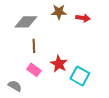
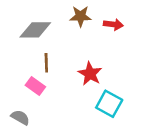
red star: (59, 64) -> (90, 74), moved
pink rectangle: (34, 70) -> (35, 86), moved

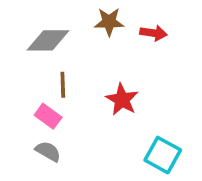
cyan square: (109, 104) -> (163, 155), moved
gray semicircle: (20, 117) -> (48, 151), moved

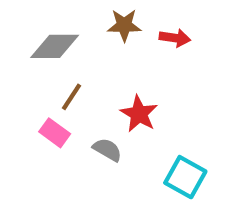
brown line: (63, 85) -> (72, 97), turned 35
gray semicircle: (48, 151) -> (107, 150), moved

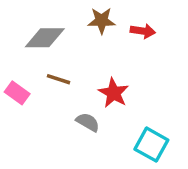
brown line: (72, 97) -> (58, 79), turned 75
pink rectangle: (55, 133) -> (17, 93), moved

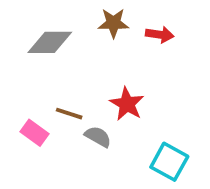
brown line: (58, 79) -> (69, 114), moved
pink rectangle: (17, 93) -> (34, 133), moved

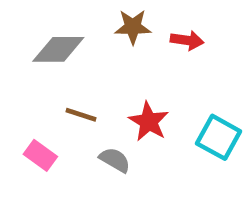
brown line: (69, 114) -> (81, 115), moved
cyan square: (169, 162) -> (219, 137), moved

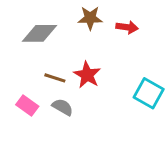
red star: (149, 122) -> (87, 75), moved
gray semicircle: (115, 160) -> (63, 107), moved

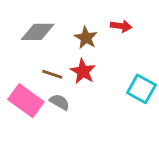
brown star: (90, 18) -> (86, 38), moved, turned 30
pink rectangle: (27, 106) -> (26, 101), size x1.6

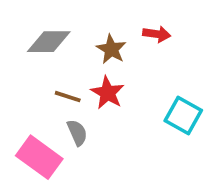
pink rectangle: (26, 101) -> (39, 157), moved
gray semicircle: (60, 102) -> (77, 133), turned 36

